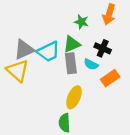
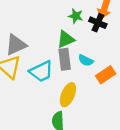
black cross: (103, 48) -> (98, 23), moved
cyan trapezoid: (48, 52) -> (41, 71), moved

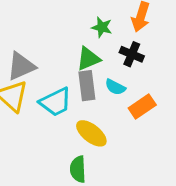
black cross: (98, 23) -> (132, 54), moved
yellow ellipse: (68, 95) -> (91, 133), turned -75

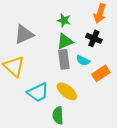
green star: (102, 27) -> (64, 20), moved
gray triangle: (21, 66) -> (24, 34), moved
cyan trapezoid: (56, 102) -> (38, 92), moved

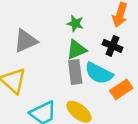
cyan semicircle: (83, 60) -> (99, 73), size x1.6

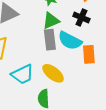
orange rectangle: (121, 89) -> (89, 54), turned -60

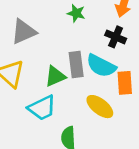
green triangle: (51, 21) -> (55, 76), moved
yellow ellipse: (53, 73) -> (100, 107), moved

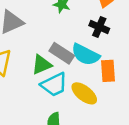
gray rectangle: (76, 64) -> (62, 53), turned -50
cyan trapezoid: (42, 108) -> (54, 85), moved

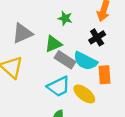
black cross: (99, 27) -> (97, 37), turned 35
green triangle: (42, 65) -> (53, 44), moved

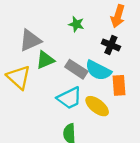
black cross: (97, 37) -> (111, 45), turned -35
green triangle: (53, 44) -> (45, 60), moved

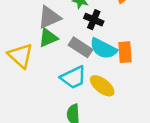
gray triangle: (30, 40) -> (49, 17), moved
black cross: (111, 45) -> (94, 20), moved
orange rectangle: (119, 85) -> (125, 52), moved

